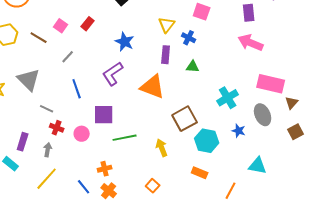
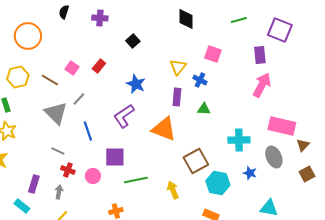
pink arrow: (251, 43) -> (262, 85), turned 95
gray triangle: (29, 80) -> (56, 113), moved
cyan cross: (228, 98) -> (239, 140), turned 30

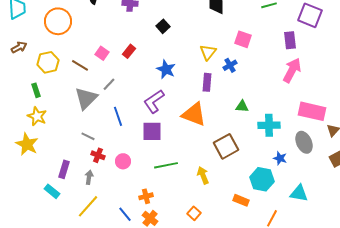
blue cross: (200, 80) -> (230, 65), turned 32
green triangle: (204, 109) -> (242, 106), moved
gray triangle: (56, 113) -> (86, 98), turned 30
purple square: (115, 157) -> (152, 131), moved
cyan hexagon: (218, 183) -> (262, 179), moved

